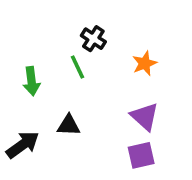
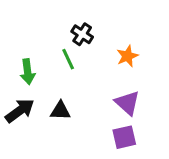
black arrow: (23, 145) -> (20, 111), moved

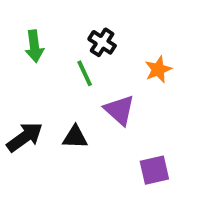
green arrow: (28, 72) -> (34, 46), moved
purple triangle: (127, 103) -> (120, 110), moved

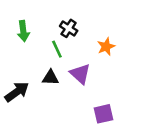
black triangle: (75, 137) -> (50, 78), moved

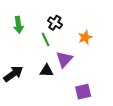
purple triangle: (80, 74) -> (64, 59), turned 30
black triangle: (50, 78) -> (47, 71), moved

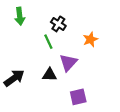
green arrow: (18, 25) -> (20, 16), moved
purple square: (83, 92) -> (78, 97), moved

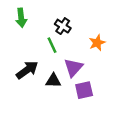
black arrow: (14, 78) -> (27, 70), moved
purple square: (78, 97) -> (84, 90), moved

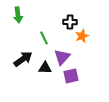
black cross: (63, 26) -> (70, 22), moved, turned -32

